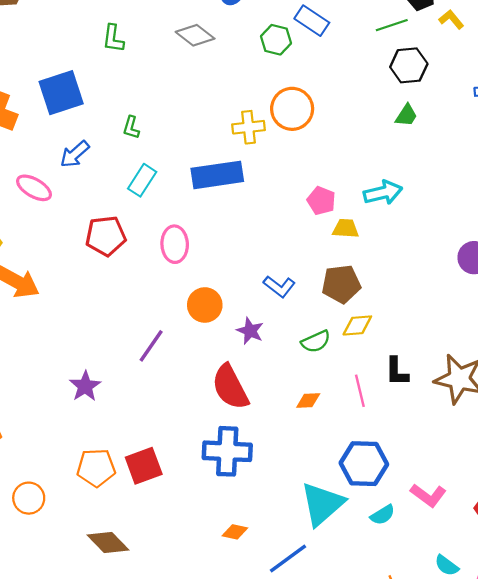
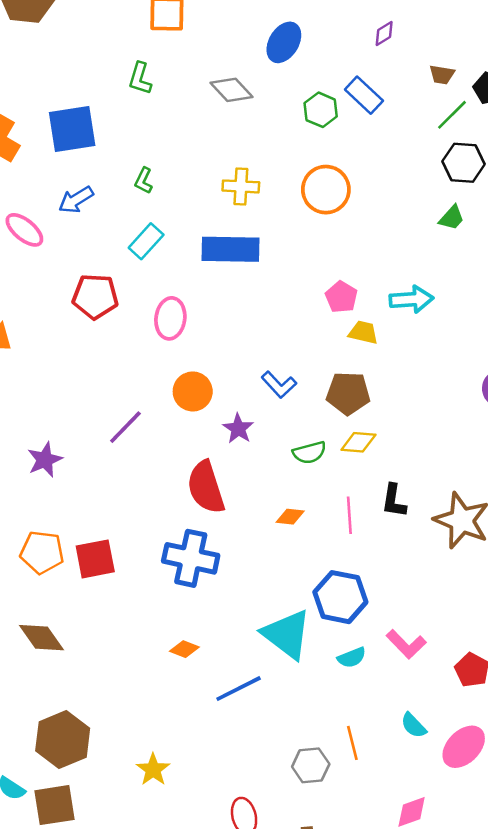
green line: (392, 25) -> (452, 115), turned -36
yellow cross: (249, 127) -> (241, 186), moved
cyan triangle: (322, 504) -> (287, 634), turned -51

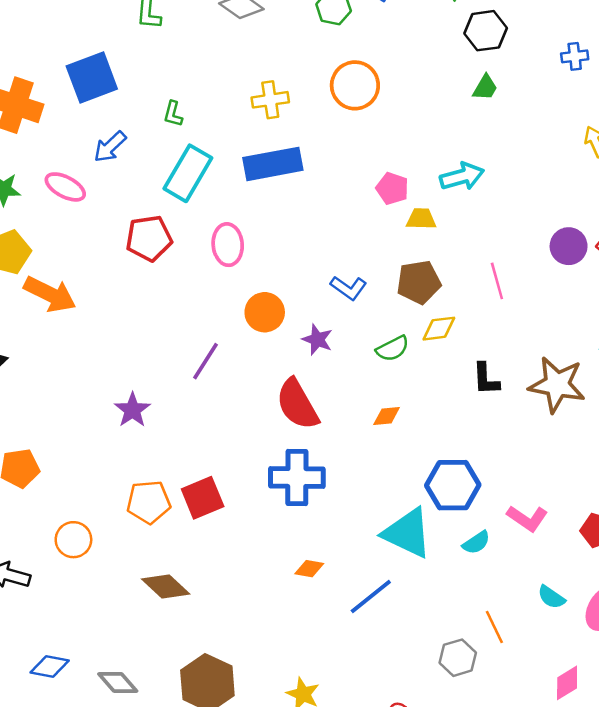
cyan rectangle: (146, 241) -> (188, 173), size x1.5
pink line: (349, 515) -> (497, 281), moved

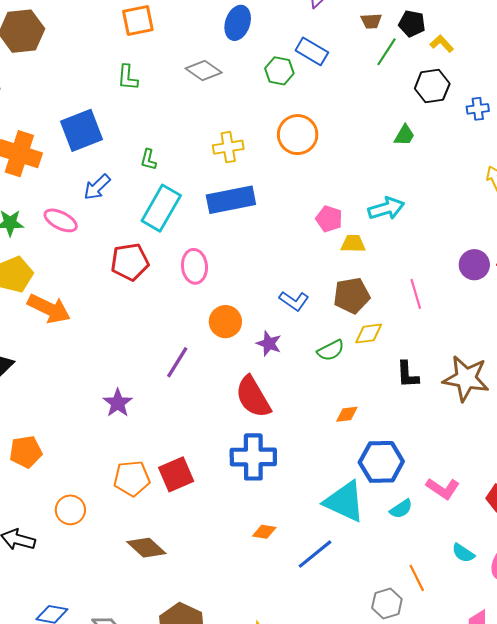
black hexagon: (486, 31) -> (432, 86), moved
orange diamond: (387, 416) -> (347, 414), moved

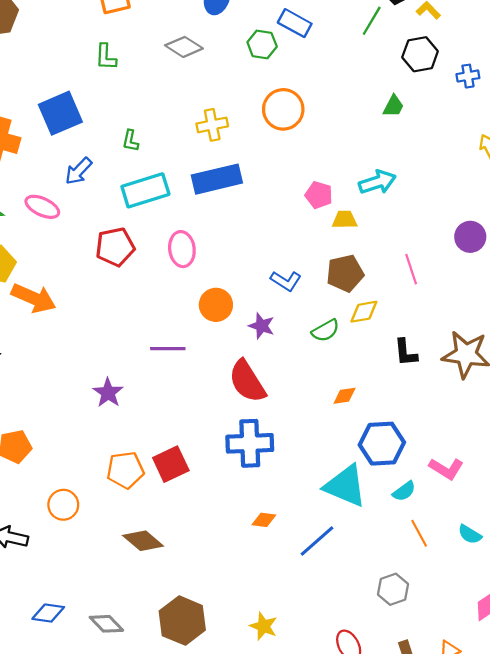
cyan rectangle: (161, 208) -> (145, 190), turned 45
purple line: (177, 362) -> (168, 349), turned 60
orange line: (417, 578) -> (419, 533), moved

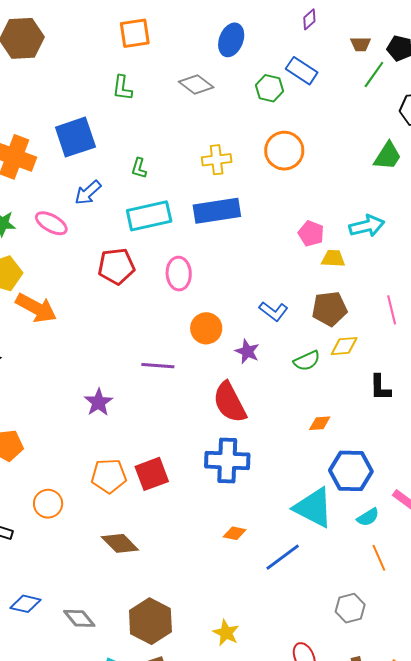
green trapezoid: (393, 106) -> (388, 156), size x1.4

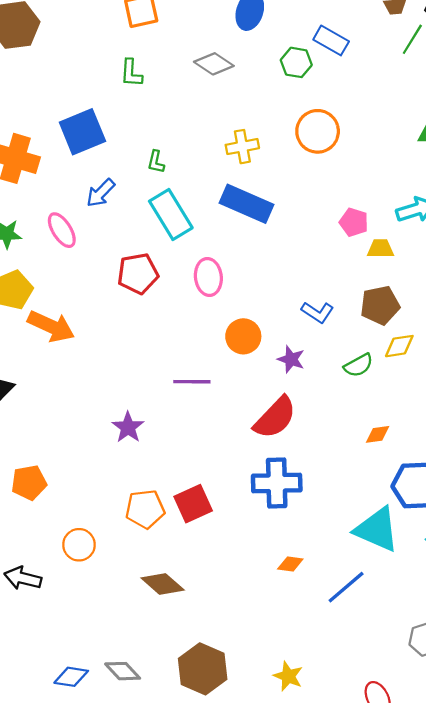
blue rectangle: (217, 211) -> (247, 204), turned 36
cyan rectangle: (149, 216) -> (171, 214), turned 75
pink ellipse: (51, 223) -> (62, 230), turned 32
red semicircle: (230, 402) -> (275, 418), turned -105
blue diamond: (26, 604) -> (71, 677), moved

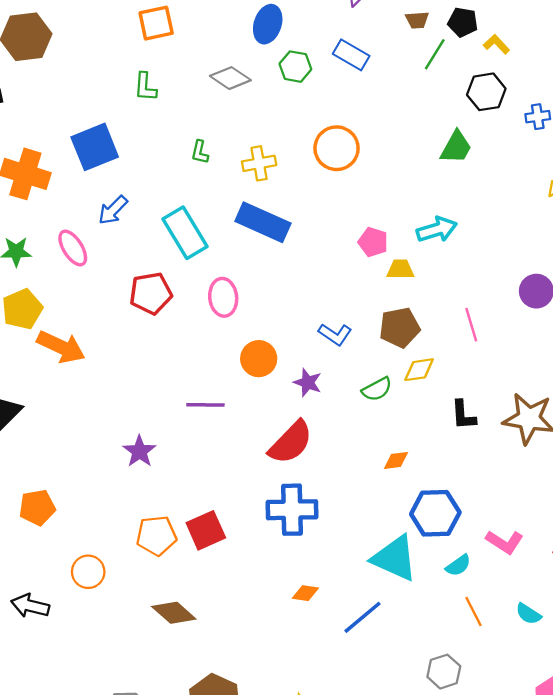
green hexagon: (296, 62) -> (295, 67), moved
green L-shape: (156, 162) -> (200, 152), moved

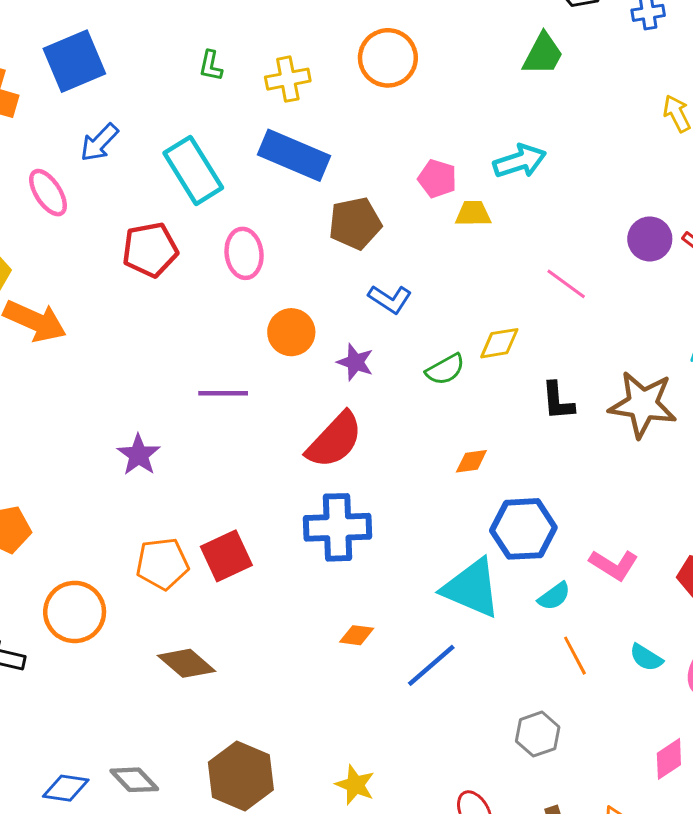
pink line: (471, 325) -> (566, 284), turned -36
brown pentagon: (400, 328) -> (355, 223), moved
orange circle: (88, 572) -> (75, 612), size x1.4

